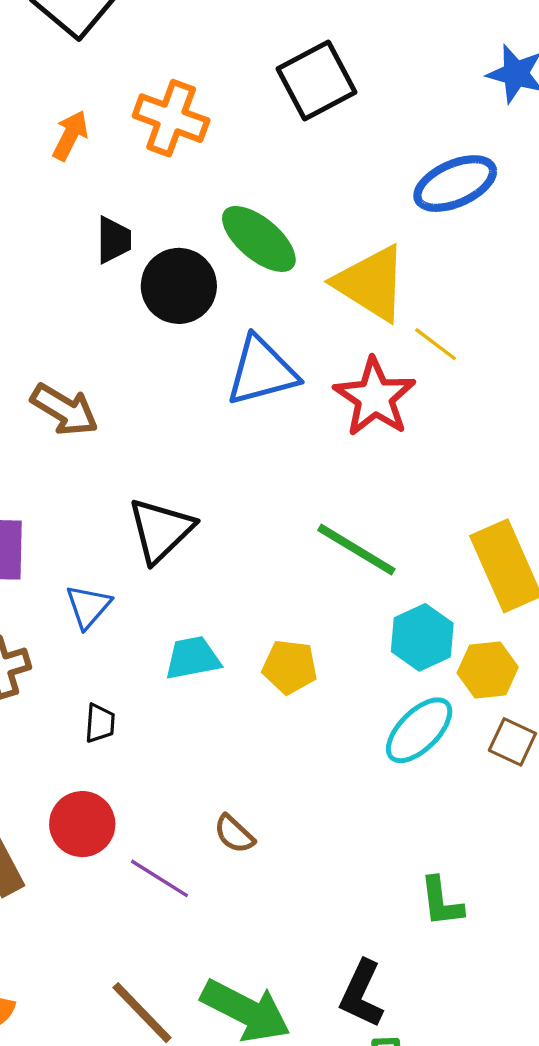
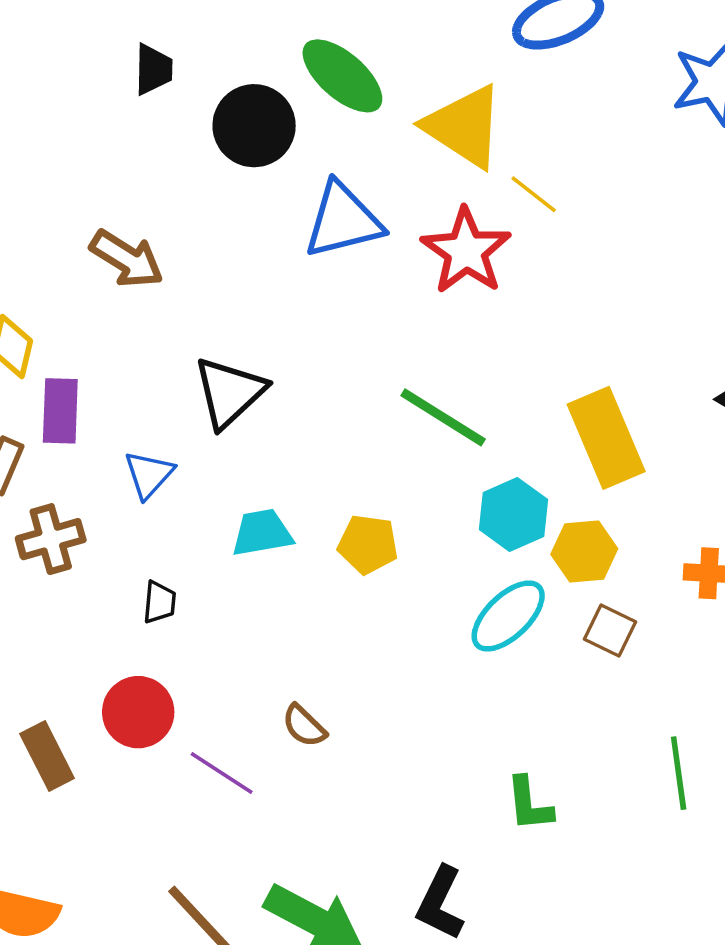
black trapezoid: (114, 240) -> (153, 69), moved

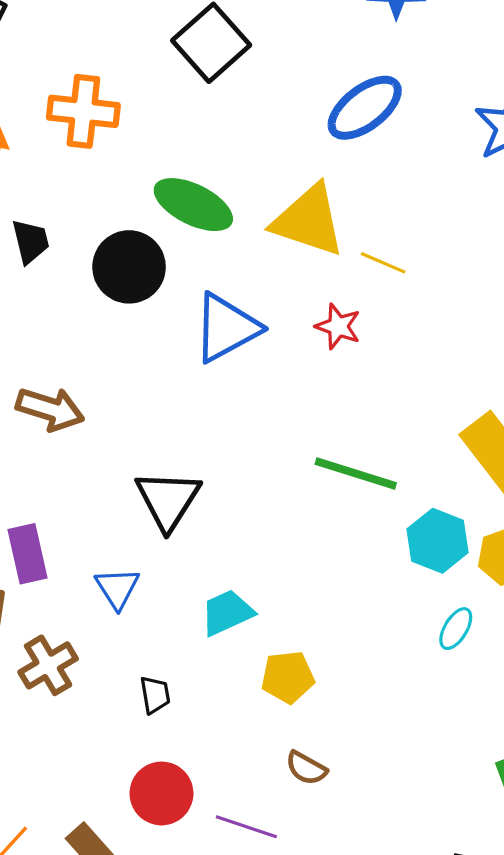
red star: (466, 251) -> (338, 326), size x0.6
yellow pentagon: (368, 544) -> (288, 677), moved
cyan ellipse: (508, 616) -> (456, 629), size x0.6

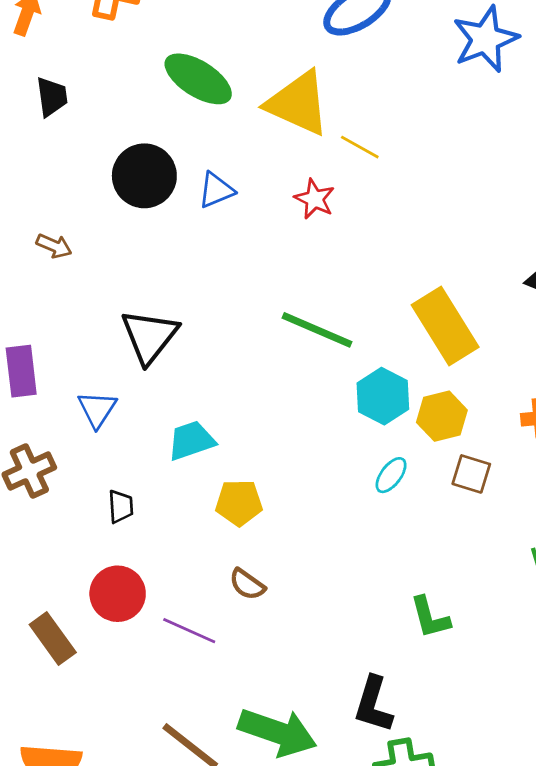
black circle: (129, 267) -> (144, 176), moved
blue triangle: (226, 328) -> (216, 190), size x0.6
brown arrow: (50, 409) -> (54, 246), size x0.6

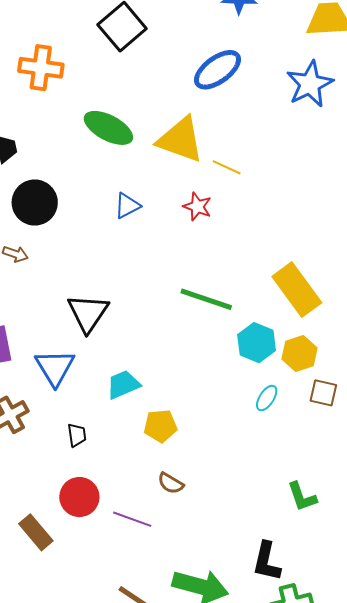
black circle: (144, 176) -> (35, 202), moved
blue triangle: (97, 409) -> (55, 367), size x1.4

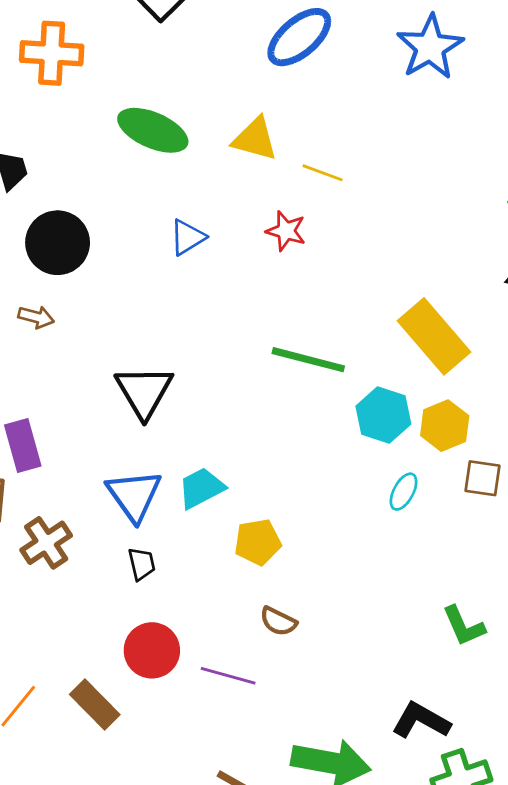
yellow triangle: (180, 140) -> (255, 139), size x0.7
blue triangle: (55, 367) -> (134, 495), moved
black L-shape: (267, 561) -> (421, 721), turned 111

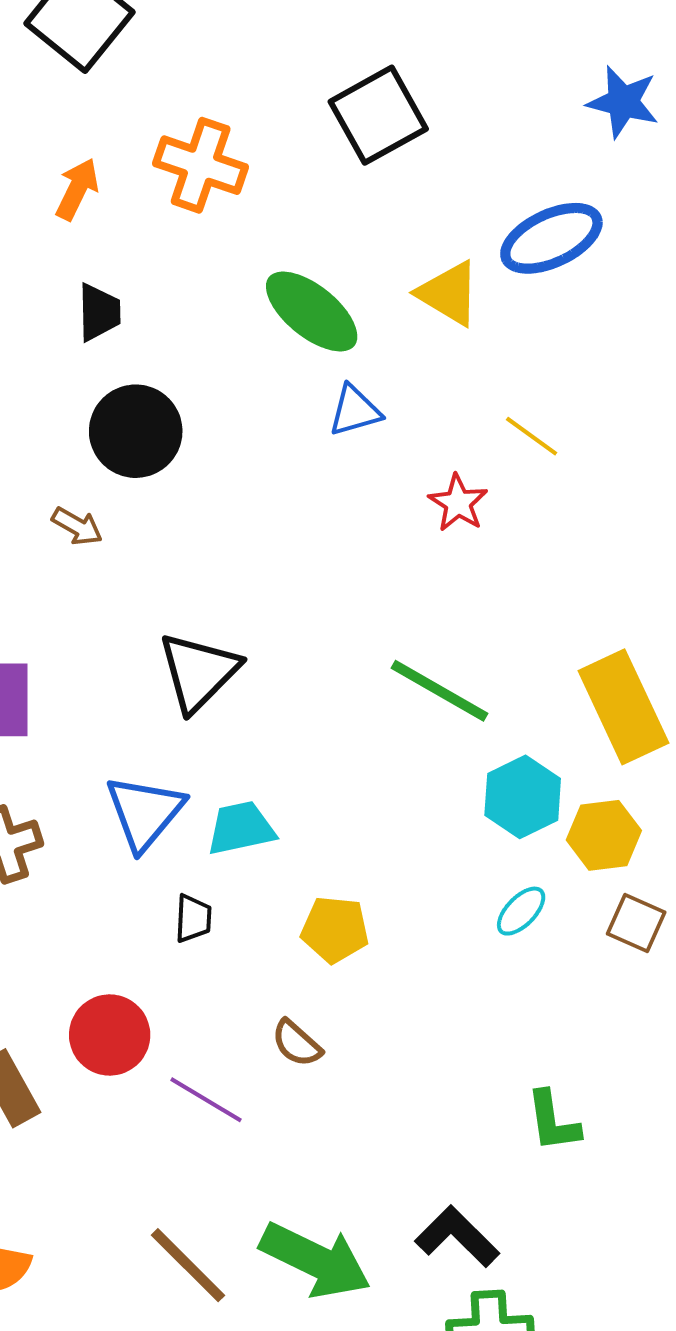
yellow triangle: (255, 139) -> (449, 293), moved
blue triangle: (187, 237) -> (355, 411), moved
yellow pentagon: (258, 542) -> (335, 929), moved
black trapezoid: (142, 564) -> (193, 918), moved

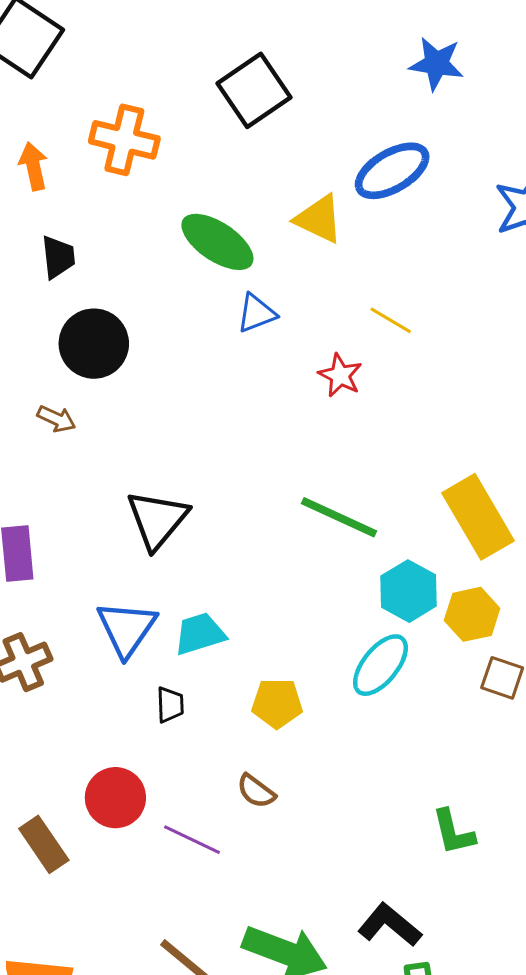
orange arrow: (77, 189) -> (33, 166), turned -33
cyan ellipse: (521, 911) -> (380, 665), moved, size x1.6

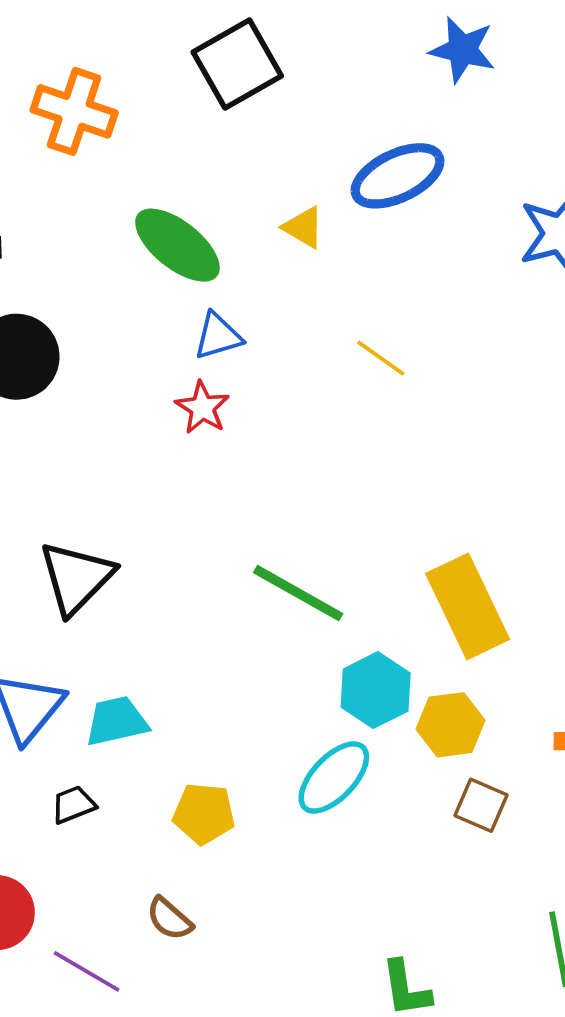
yellow triangle: (319, 219) -> (303, 227), size x0.7
red star: (340, 375) -> (202, 408), moved
black trapezoid: (170, 705) -> (73, 805), turned -114

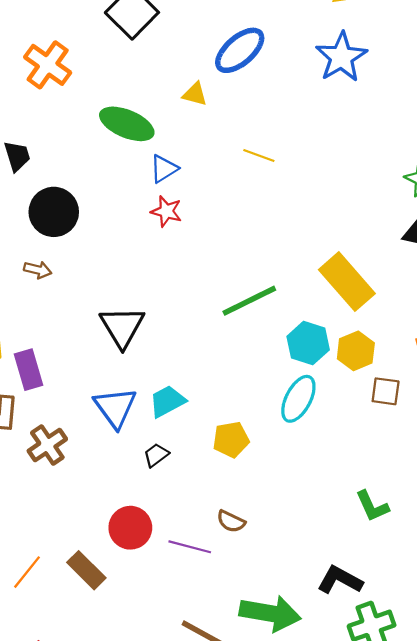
orange cross: (74, 111) -> (48, 65), turned 33
green line: (298, 593) -> (249, 301), turned -40
brown semicircle: (170, 919) -> (231, 521), moved

